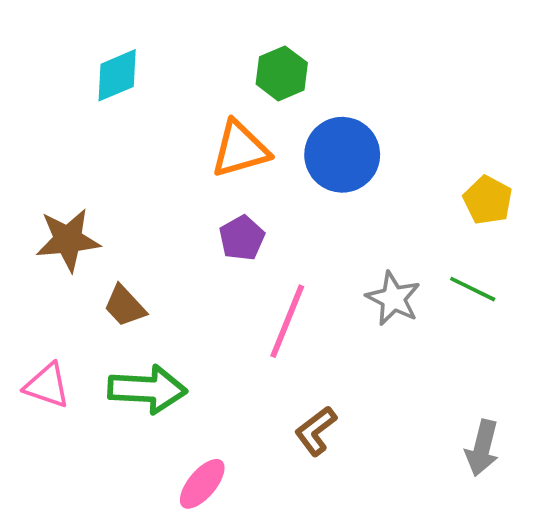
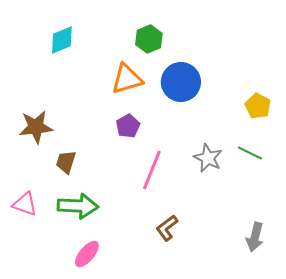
brown trapezoid: (125, 306) -> (66, 162), turned 60
pink ellipse: (202, 484) -> (87, 254), moved

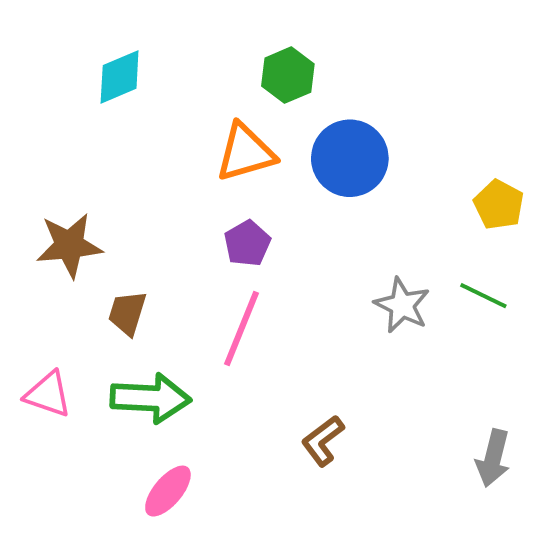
pink line: (152, 170) -> (241, 329), moved

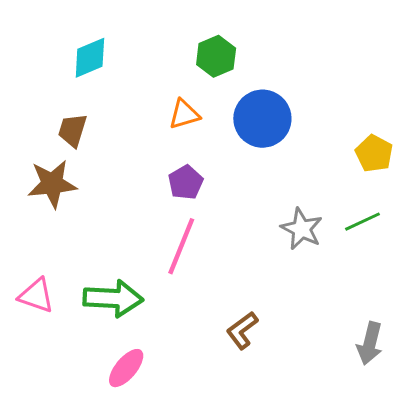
orange triangle: (245, 152) -> (184, 114), size x0.7
green line: (483, 296) -> (363, 222), turned -51
brown trapezoid: (127, 313) -> (73, 130), moved

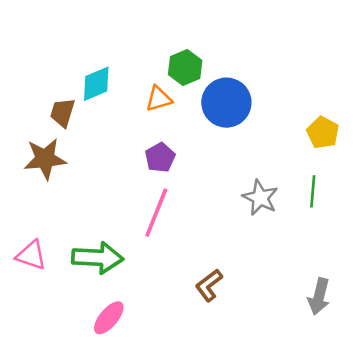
green hexagon: (216, 56) -> (185, 68), moved
cyan diamond: (90, 58) -> (96, 84), moved
green line: (363, 222) -> (313, 191), turned -60

